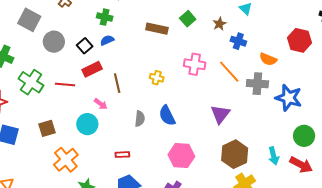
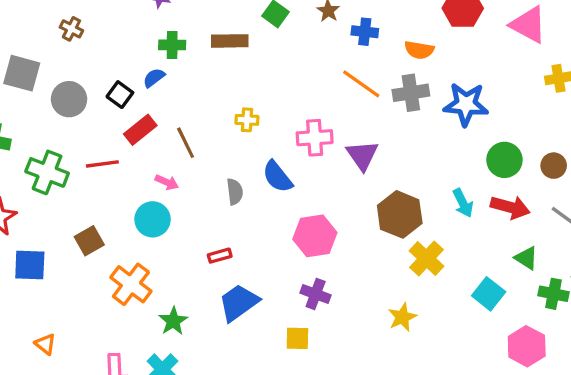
green cross: (105, 17) -> (172, 45), moved
pink cross: (195, 64) -> (315, 138), moved

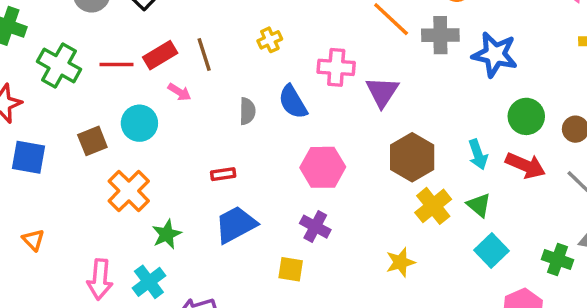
yellow cross: (247, 120) -> (270, 40), turned -35
red rectangle: (140, 130) -> (160, 55), moved
cyan circle: (153, 219) -> (139, 123), moved
green triangle: (526, 258) -> (479, 205), moved

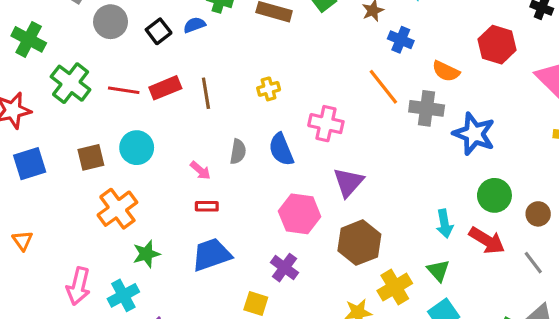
pink arrow: (179, 92) -> (200, 170), moved
purple triangle: (382, 92) -> (348, 182), moved
blue square: (29, 157) -> (30, 164), turned -36
brown hexagon: (412, 157) -> (359, 243), moved
yellow cross: (433, 206) -> (395, 287), moved

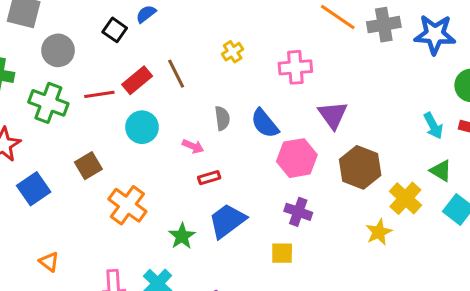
gray circle: (111, 22) -> (58, 50), moved
cyan circle: (137, 148) -> (142, 127), moved
blue semicircle: (281, 149) -> (265, 123), moved
green star: (146, 254) -> (182, 236), moved

